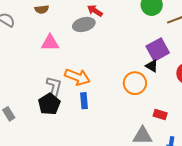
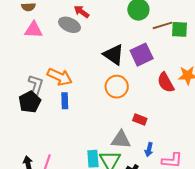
gray ellipse: (84, 24) -> (69, 25), turned 35
pink triangle: (50, 43) -> (34, 30), moved
black triangle: (152, 66) -> (114, 55), moved, size x1.6

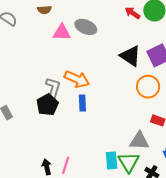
red arrow: (81, 12) -> (132, 13), moved
pink triangle: (34, 30) -> (62, 32), moved
orange circle: (117, 87) -> (148, 87), moved

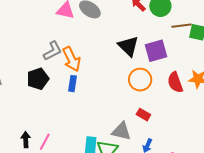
orange arrow: (77, 79) -> (72, 59), turned 30
gray L-shape: (53, 88) -> (53, 51), moved, turned 35

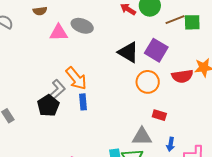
gray L-shape: (53, 51) -> (57, 90), moved
purple square: (156, 51) -> (156, 50), turned -30
red semicircle: (175, 82) -> (182, 76), turned -65

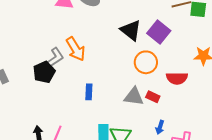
red semicircle: (182, 76) -> (177, 78), moved
blue rectangle: (83, 102) -> (89, 92), moved
gray triangle: (142, 137) -> (134, 97), moved

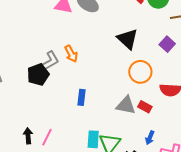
purple square: (159, 32) -> (167, 44), moved, size x0.7
orange arrow: (76, 49) -> (71, 54), size x0.7

